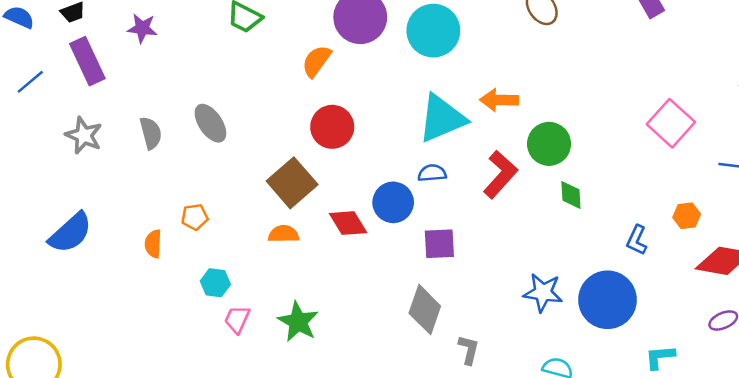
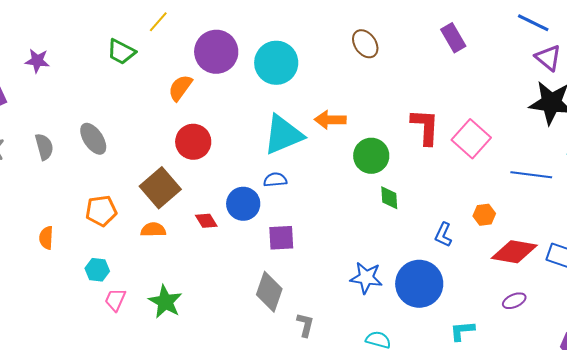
red L-shape: (500, 174) -> (425, 127), moved, turned -39
orange pentagon: (195, 217) -> (101, 211), moved, size x1.4
red diamond: (348, 223) -> (206, 221), size x0.7

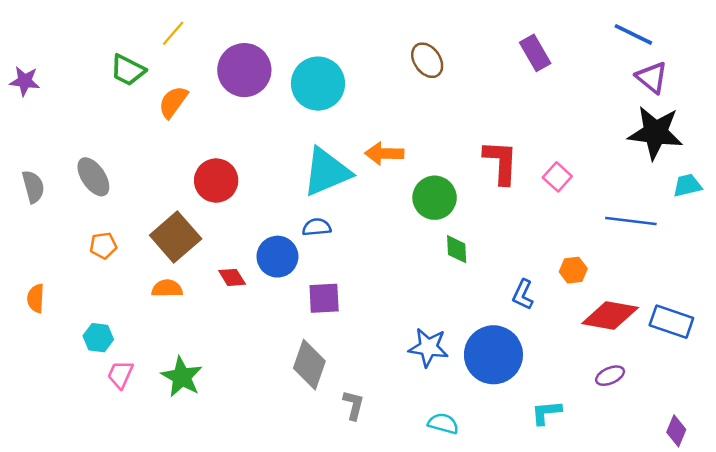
orange semicircle: (180, 88) -> (173, 102), moved
pink square: (471, 139) -> (557, 177), size x0.6
orange pentagon: (101, 211) -> (103, 246), moved, size x0.7

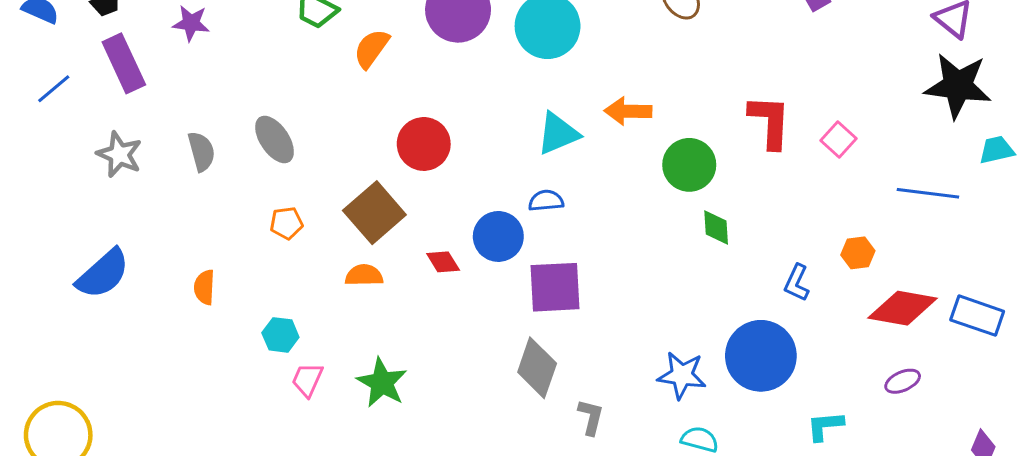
cyan triangle: (327, 172) -> (558, 134), size x0.7
purple square: (324, 298) -> (555, 287), size x1.4
blue star: (428, 347) -> (682, 375), moved

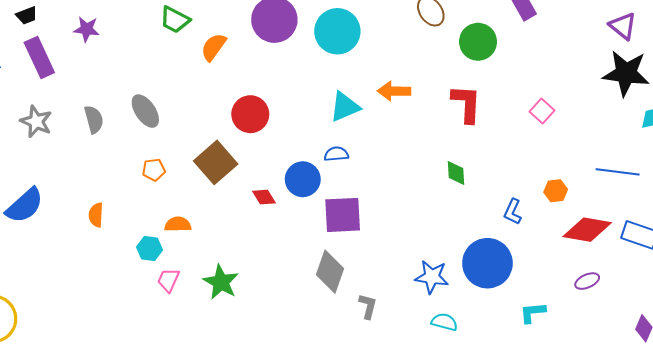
red L-shape: (770, 122) -> (466, 104), moved
green circle: (689, 165) -> (478, 42), moved
blue line: (928, 193) -> (618, 172), moved
orange semicircle: (364, 275) -> (178, 224), moved

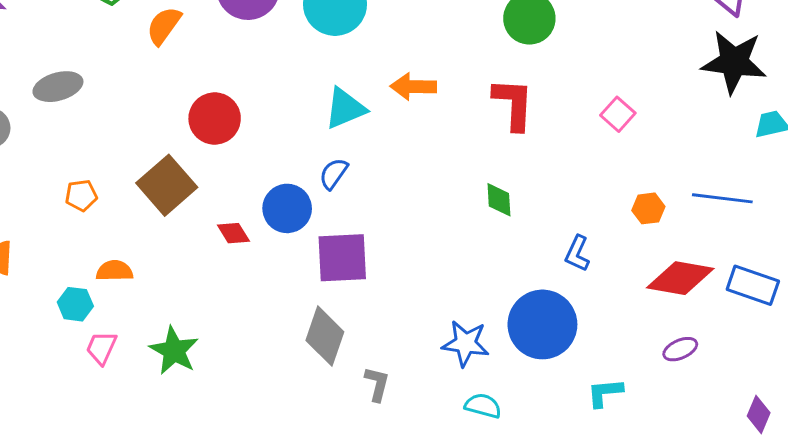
gray ellipse: (145, 111) -> (58, 87), moved, turned -72
blue semicircle: (336, 154) -> (334, 174), turned -50
orange hexagon: (556, 191) -> (648, 208), moved

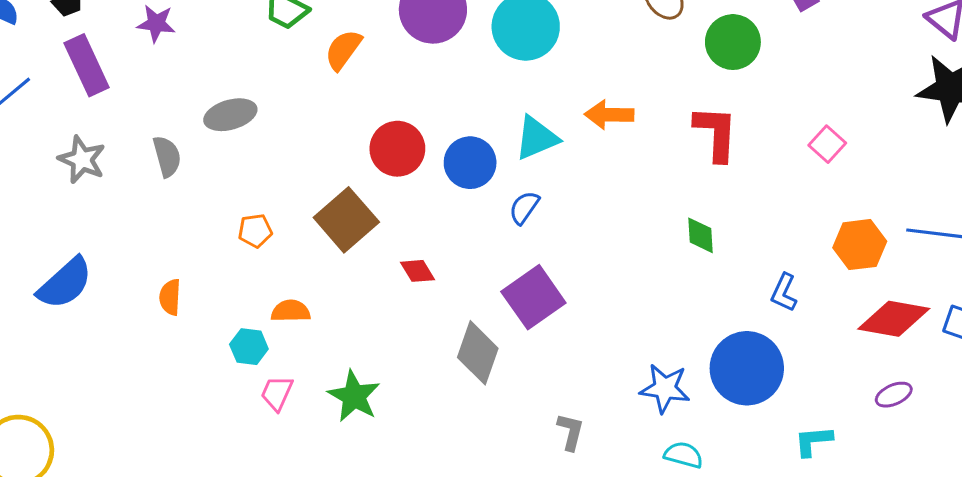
blue circle: (287, 208) -> (470, 163), moved
orange hexagon: (648, 208) -> (860, 245), size x1.5
purple square: (342, 258) -> (533, 297), turned -32
gray diamond: (325, 336) -> (478, 353), moved

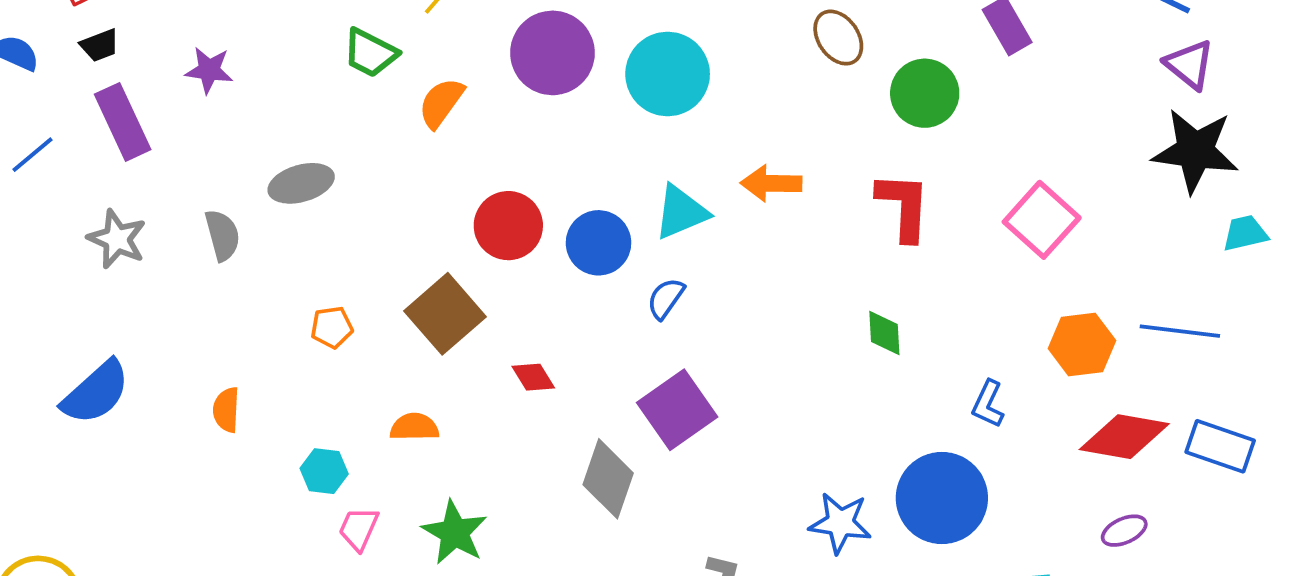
pink square: (827, 144) -> (1042, 220), size x1.6
orange semicircle: (291, 311) -> (414, 427), moved

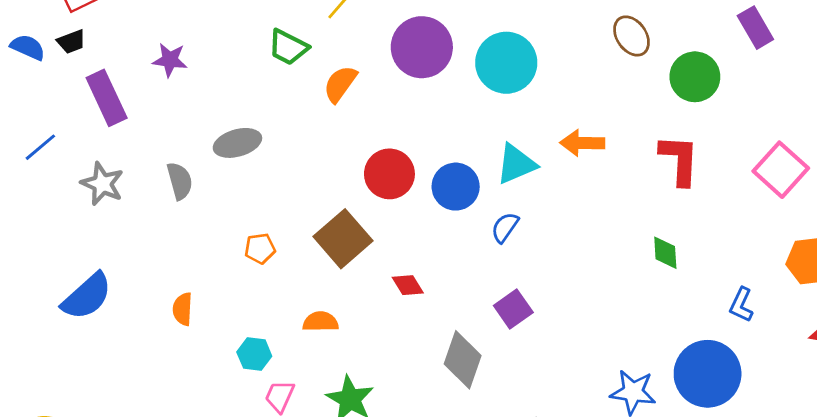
black trapezoid: (100, 45) -> (71, 42), moved
blue line: (33, 155) -> (40, 147), moved
purple square: (677, 410) -> (513, 309), size x0.7

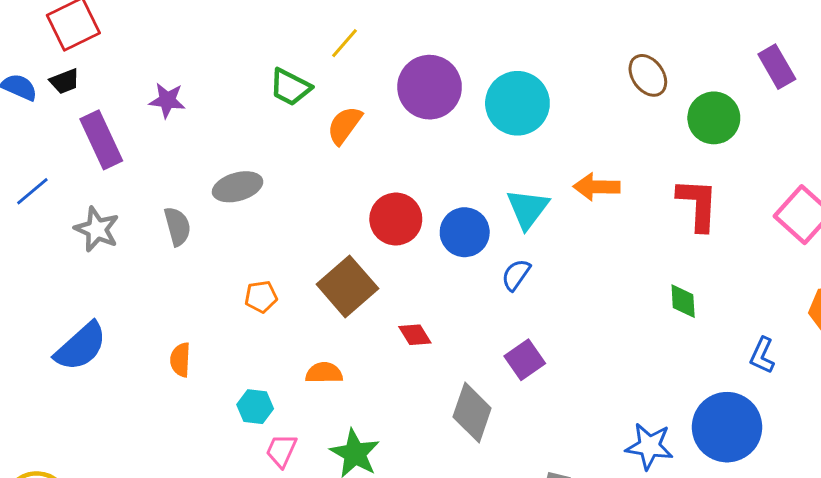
cyan triangle: (516, 164) -> (528, 209), turned -30

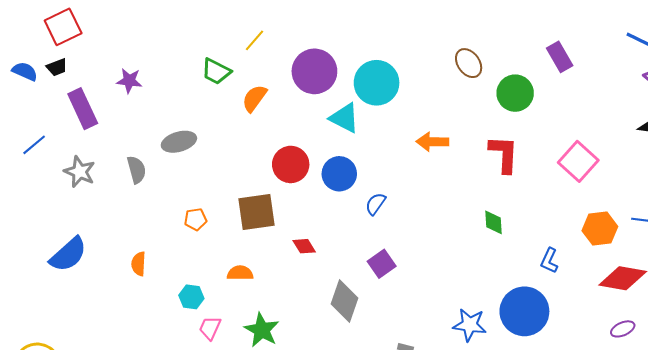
cyan triangle: (528, 209) -> (344, 118), moved, turned -40
brown square: (347, 286) -> (257, 212), turned 33

